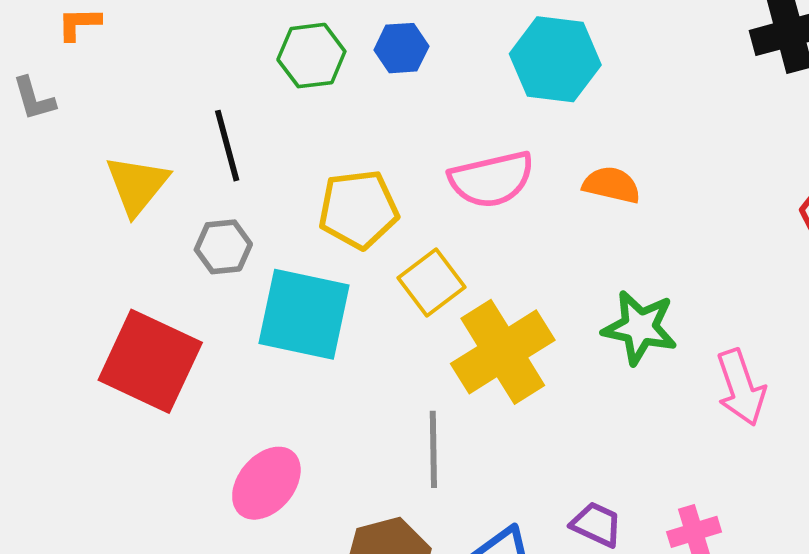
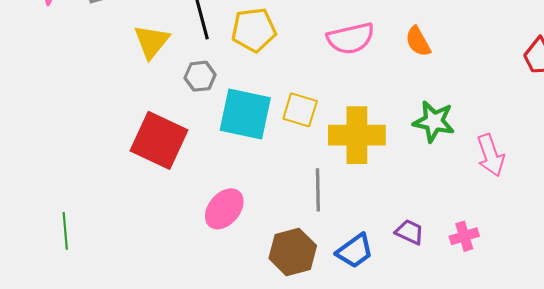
orange semicircle: (612, 185) -> (418, 41), turned -132
yellow pentagon: (358, 209) -> (254, 30), moved
yellow square: (431, 282) -> (300, 110), moved, turned -36
yellow cross: (503, 352) -> (357, 135), turned 32

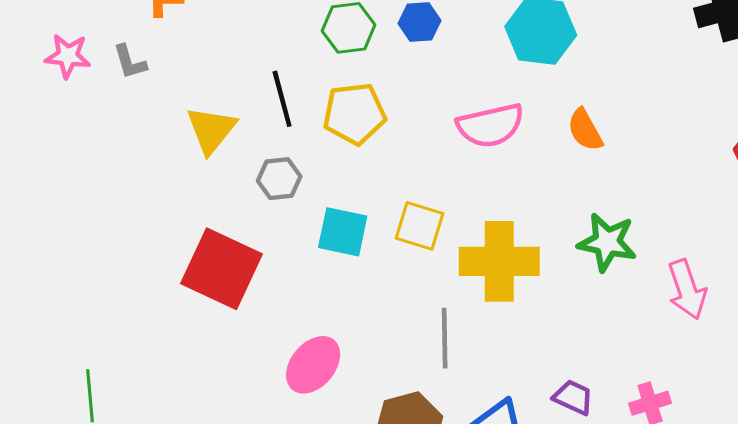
cyan square: (245, 114) -> (343, 232), size x0.7

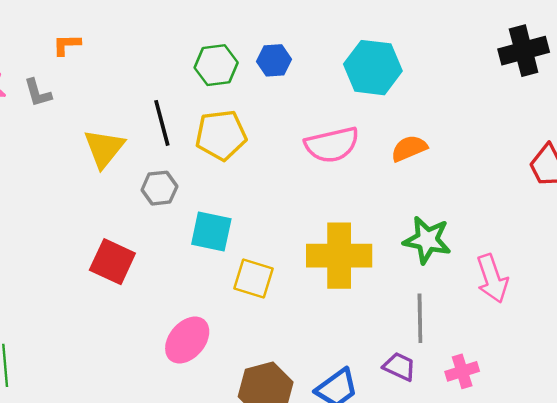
orange semicircle: (585, 130) -> (409, 148), turned 96
yellow square: (420, 226) -> (254, 279), moved
red square: (221, 269) -> (112, 262), size x0.7
gray line: (445, 338) -> (420, 318), moved

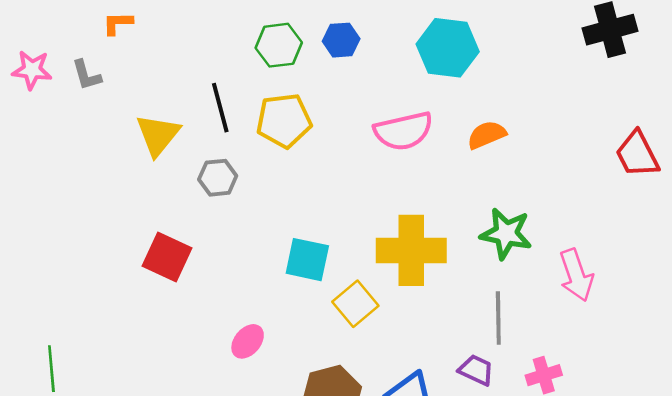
cyan square: (211, 231) -> (307, 260), moved
yellow square: (254, 279) -> (355, 304), moved, turned 33
pink ellipse: (187, 340) -> (248, 341), size x0.7

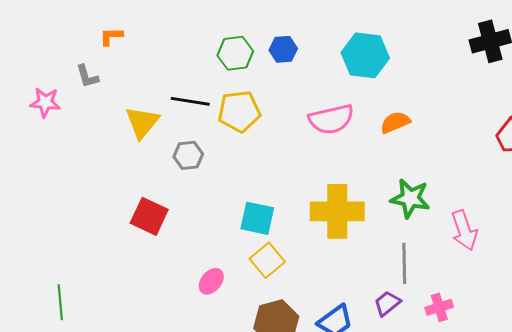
pink star: (32, 70) -> (45, 102), moved
black line: (220, 108) -> (190, 101), turned -66
yellow square: (355, 304) -> (267, 260), moved
purple trapezoid: (476, 370) -> (387, 303), turned -64

